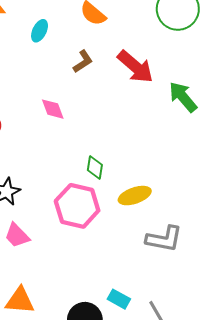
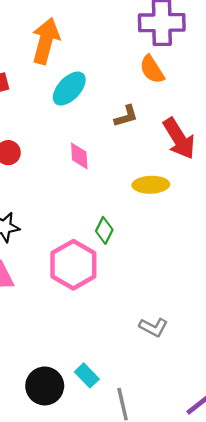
cyan ellipse: (40, 31) -> (69, 89), moved, size x1.5
yellow ellipse: (135, 196) -> (151, 185), moved
gray L-shape: (164, 239) -> (153, 327), size x0.7

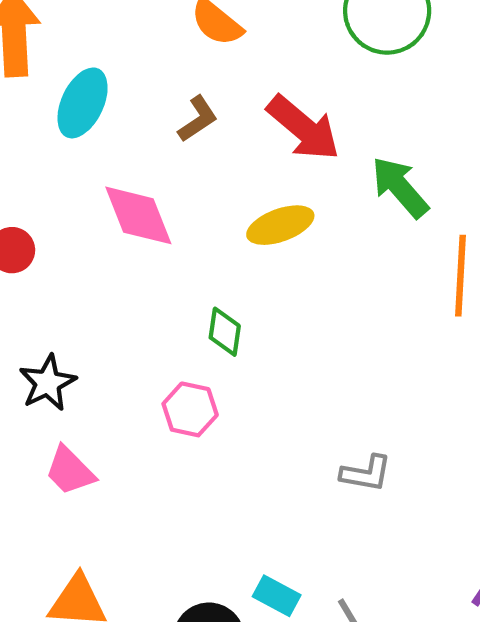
pink diamond: (79, 156) -> (138, 215), size x1.5
pink hexagon: (73, 265) -> (190, 409), size x0.6

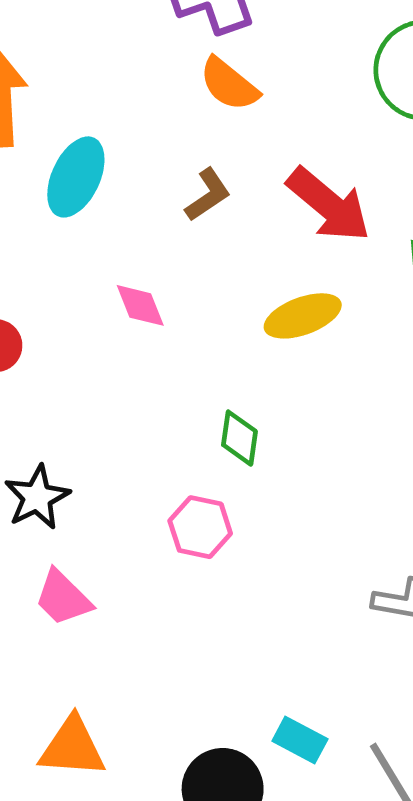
pink diamond: (138, 215) -> (140, 305), size x0.6

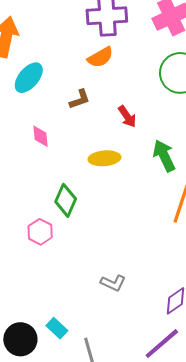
orange semicircle: (229, 84) -> (100, 57), turned -84
red arrow: (329, 205) -> (127, 116), size x0.6
green diamond: (239, 438) -> (66, 200), size x1.4

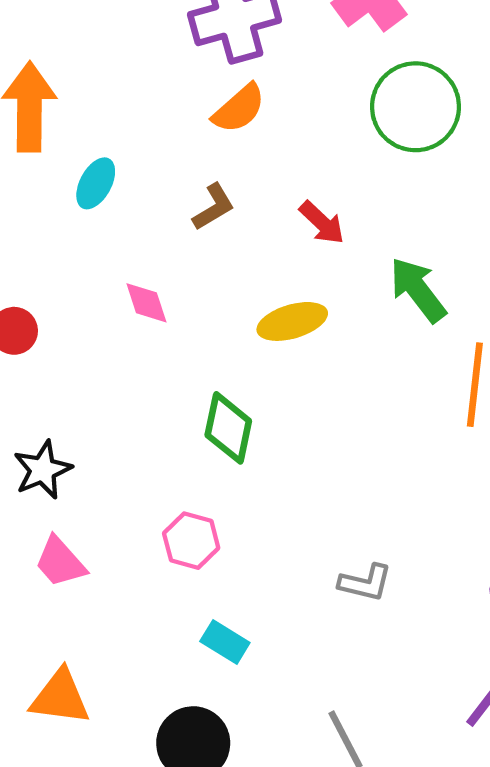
cyan ellipse: (29, 78) -> (96, 183), size x0.7
pink hexagon: (40, 232) -> (191, 541), moved
cyan rectangle: (57, 328) -> (225, 642), moved

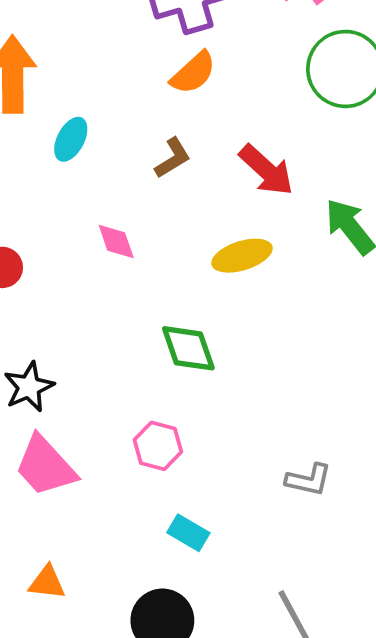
red arrow: (322, 223) -> (266, 170), size x1.4
green diamond: (228, 428) -> (188, 348), turned -30
pink trapezoid: (60, 562) -> (45, 466), size x1.4
orange triangle: (60, 697) -> (47, 583), size x0.7

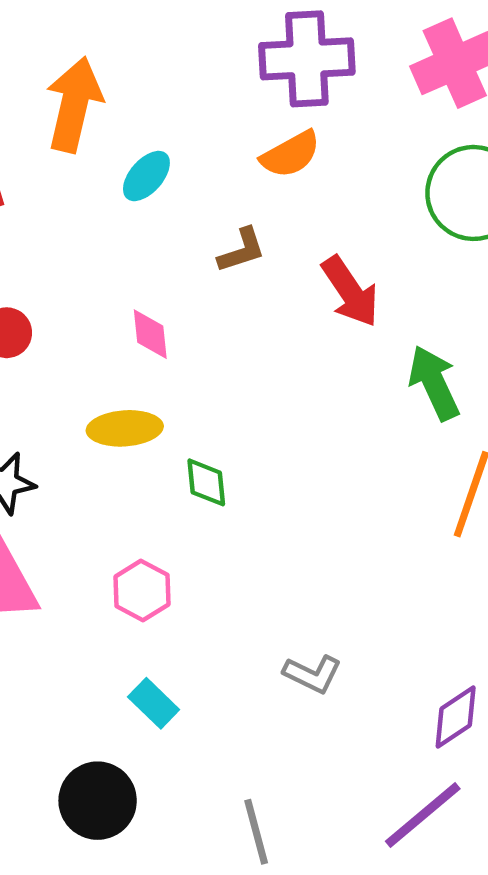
cyan ellipse: (71, 139) -> (146, 176), moved
yellow ellipse: (242, 256) -> (125, 428), moved
green diamond: (188, 348) -> (206, 482), size x0.7

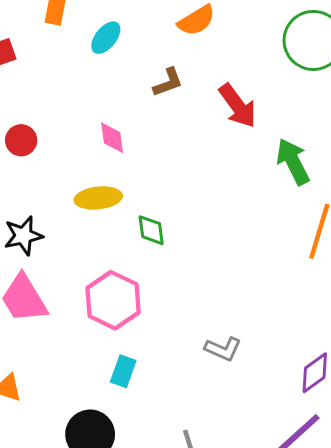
pink hexagon: (142, 590) -> (113, 300), size x1.5
cyan rectangle: (154, 703) -> (123, 371), turned 68

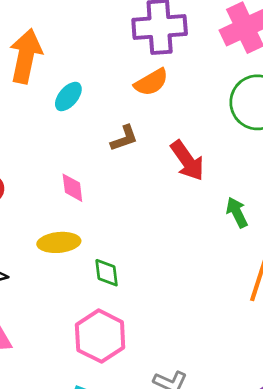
green arrow: (293, 162) -> (237, 212), size x0.7
pink hexagon: (113, 300) -> (100, 336), moved

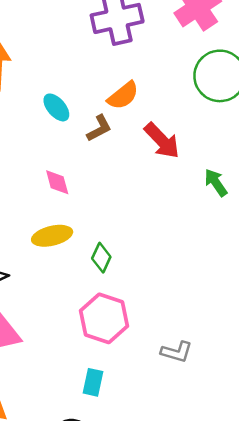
orange semicircle: (151, 82) -> (123, 96), moved
cyan ellipse: (68, 96) -> (56, 107), moved, turned -72
green diamond: (107, 273) -> (101, 258), turned 40

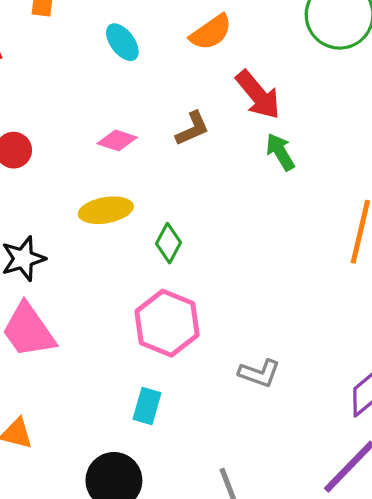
brown L-shape: (99, 128) -> (192, 129), moved
pink diamond: (57, 182) -> (117, 140), turned -60
green arrow: (216, 183) -> (280, 152), moved

